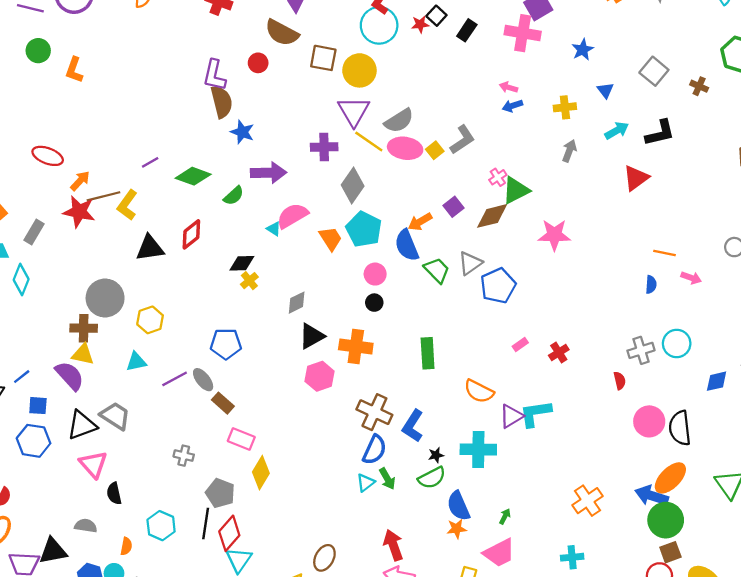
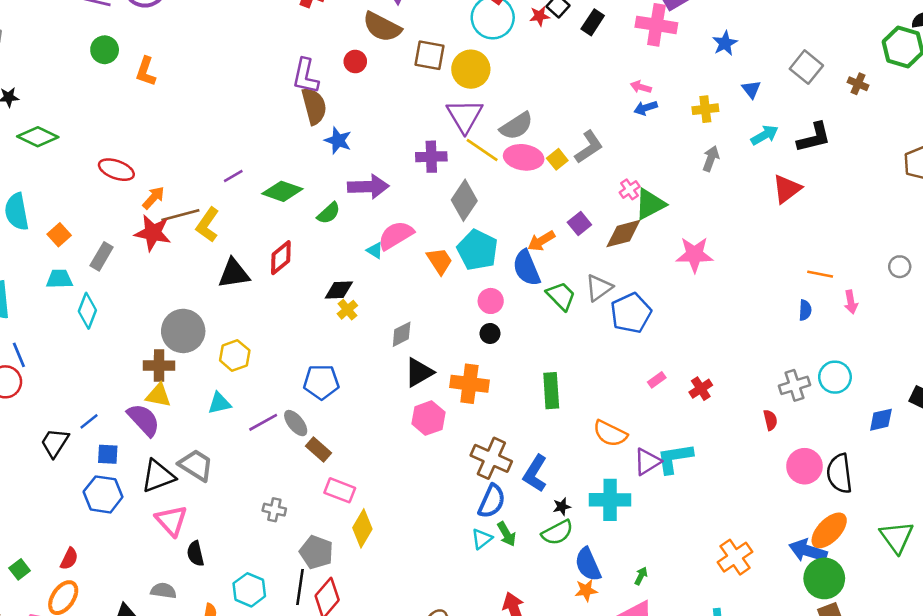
pink arrow: (691, 278) -> (851, 302), turned 60

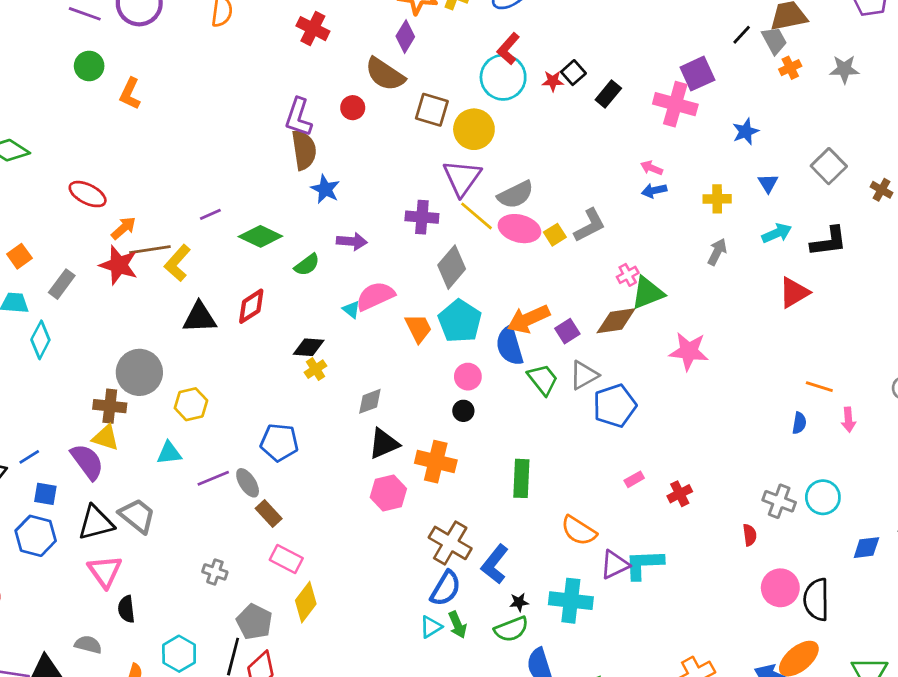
purple arrow: (368, 187) -> (352, 241), size x0.7
purple square: (579, 224) -> (567, 331), moved
orange arrow: (541, 241) -> (528, 319), size x1.4
gray cross: (794, 385) -> (779, 501), turned 32

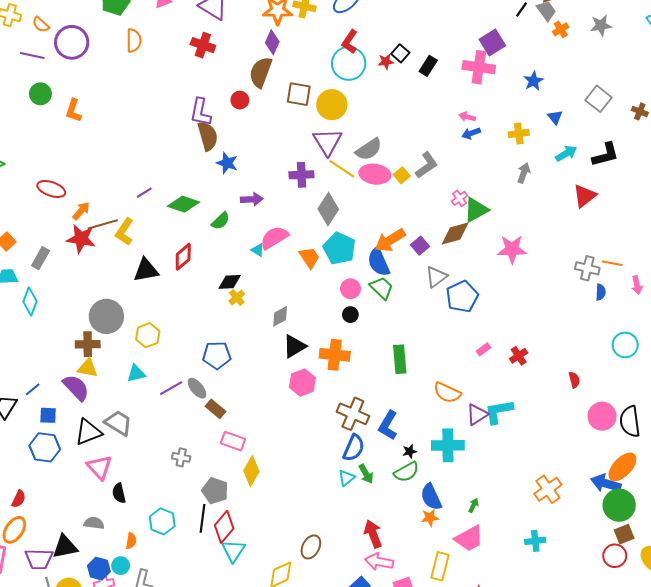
brown semicircle: (385, 74) -> (261, 72), turned 84
green trapezoid: (543, 379) -> (382, 288), moved
gray cross: (779, 501) -> (587, 268), moved

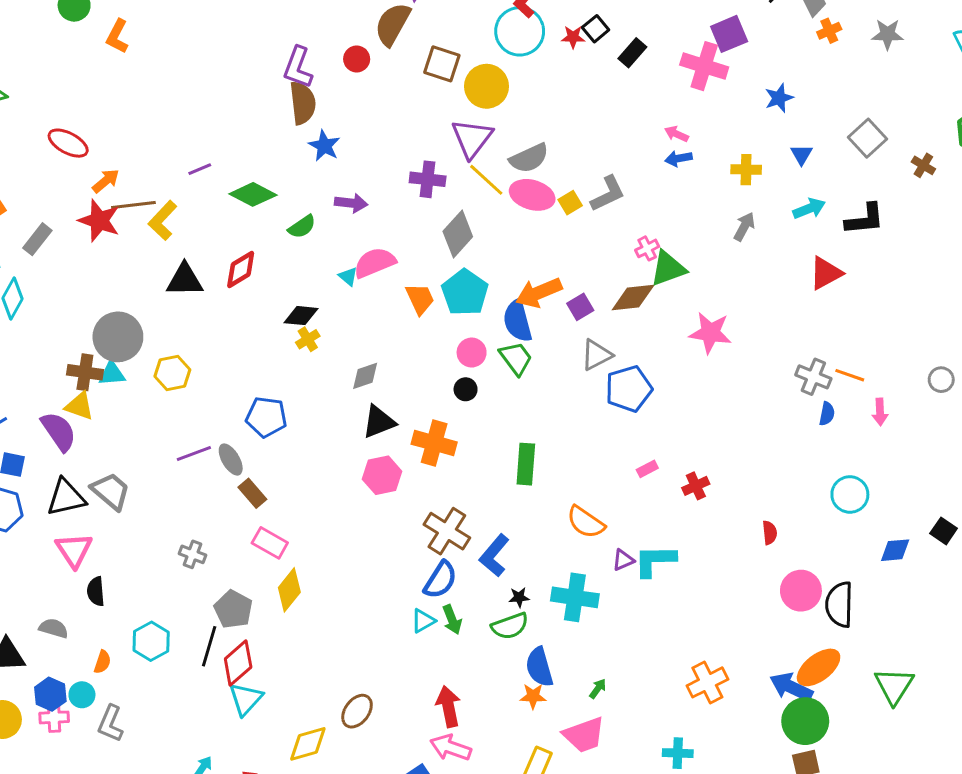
cyan triangle: (136, 373) -> (112, 374), moved
purple triangle: (477, 414) -> (623, 560), size x0.7

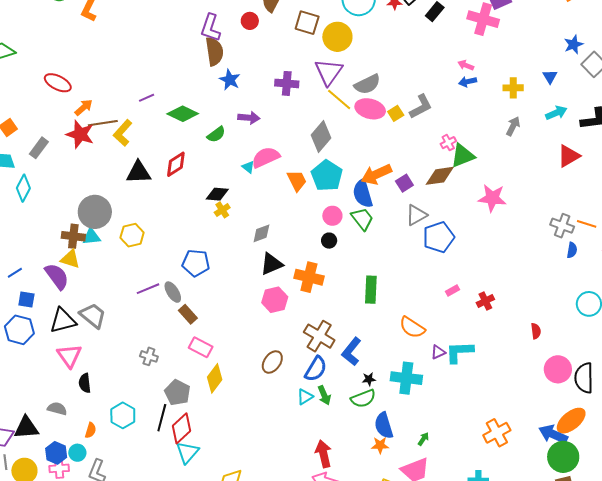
blue star: (779, 98) -> (574, 45), moved
purple cross: (428, 179) -> (287, 83), moved
brown ellipse: (357, 711) -> (272, 362), moved

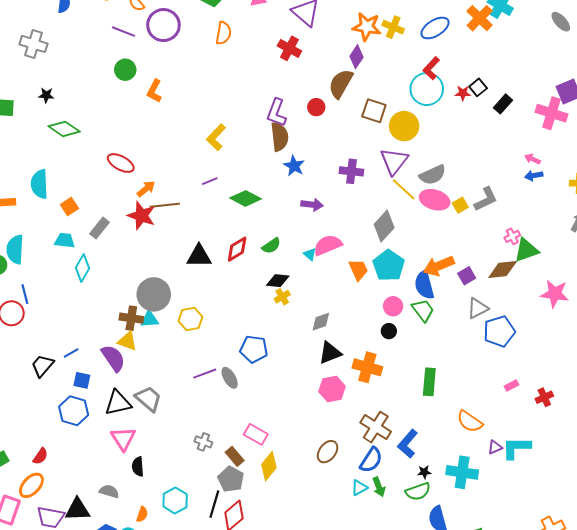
yellow L-shape: (123, 133) -> (216, 137), moved
green semicircle: (216, 134) -> (271, 246), moved
brown rectangle: (188, 314) -> (235, 456), moved

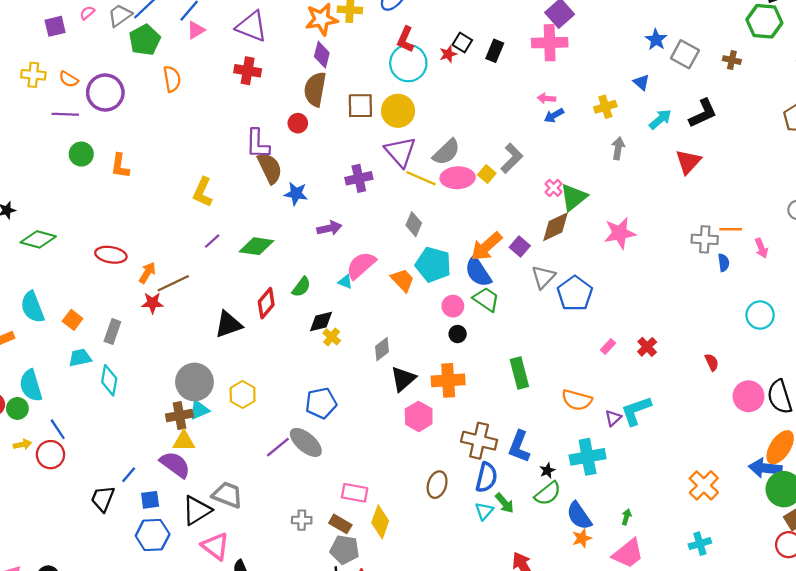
red star: (141, 216) -> (152, 303), size x0.7
gray diamond: (384, 226) -> (414, 224), size x0.7
gray ellipse: (230, 378) -> (306, 442), size x1.4

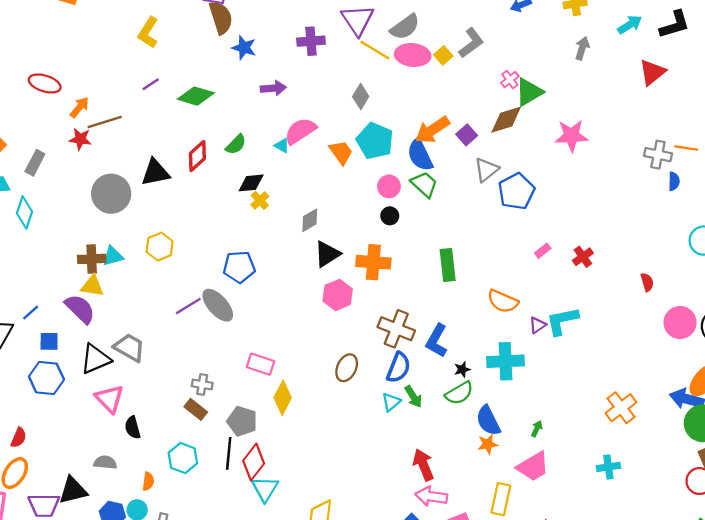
gray circle: (194, 382) -> (111, 194), moved
brown rectangle: (340, 524) -> (196, 409), moved

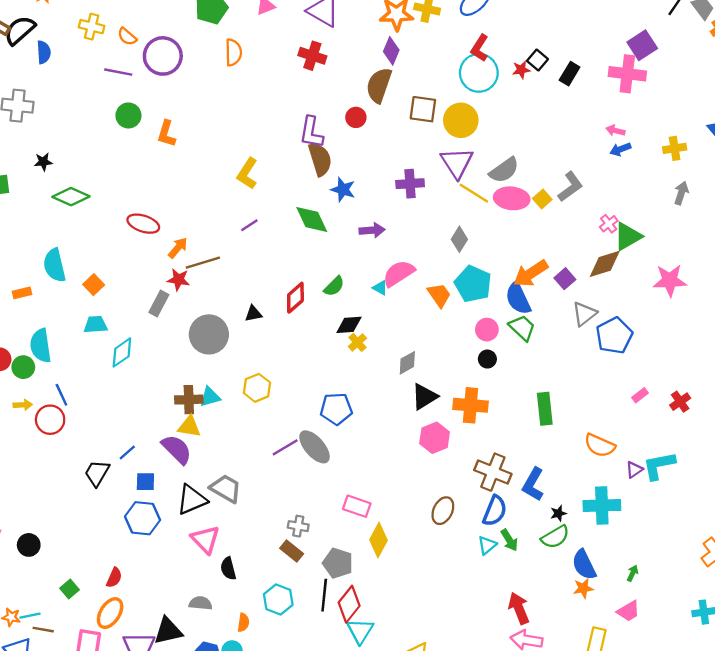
green diamond: (196, 96) -> (312, 220), moved, turned 48
gray rectangle: (35, 163) -> (159, 303), moved
black triangle: (155, 172) -> (253, 314), size x0.6
cyan diamond: (24, 212) -> (122, 352), turned 36
pink trapezoid: (533, 467) -> (628, 611), size x0.7

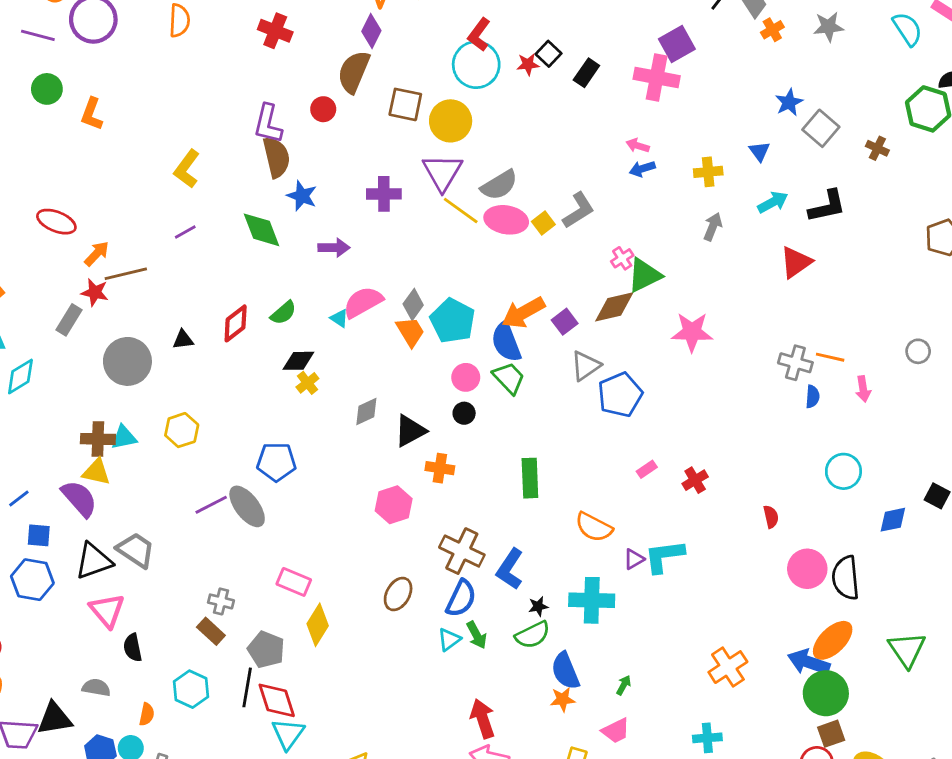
gray diamond: (459, 239) -> (413, 305), moved
black triangle: (424, 397) -> (410, 431), moved
orange cross: (470, 405) -> (440, 468), size x0.7
red diamond: (349, 604) -> (277, 700), turned -60

